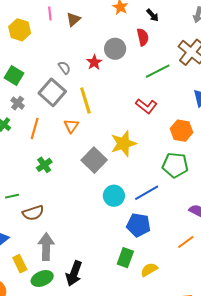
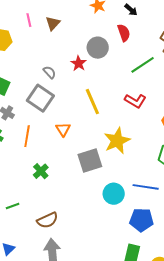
yellow line: (85, 100) -> (92, 102), moved
gray square: (94, 160) -> (90, 161), turned 35
blue line: (147, 193) -> (146, 187), turned 45
brown semicircle: (33, 213) -> (47, 220), moved

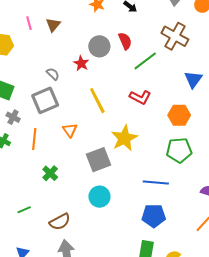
red semicircle: (124, 33) -> (125, 41), moved
gray square: (40, 98) -> (45, 100), turned 36
cyan circle: (114, 194) -> (99, 197), moved

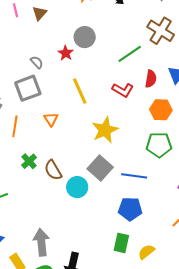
red semicircle: (125, 41) -> (151, 79), moved, turned 30
gray square: (98, 160) -> (100, 168), moved, turned -30
brown semicircle: (60, 222) -> (53, 170), moved, turned 85

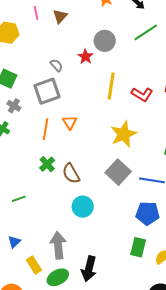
green line: (130, 54) -> (146, 32), moved
yellow line: (80, 91) -> (111, 86), moved, turned 32
orange line: (15, 126) -> (46, 129), moved
cyan circle: (77, 187) -> (83, 207), moved

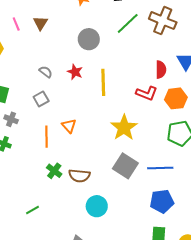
red star: (85, 57) -> (75, 72), moved
gray square: (47, 91) -> (41, 99), size x0.6
red L-shape: (142, 94) -> (147, 93), moved
brown semicircle: (71, 173) -> (79, 176), turned -45

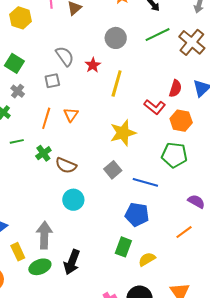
gray semicircle: (46, 72) -> (65, 56), size x1.5
gray square: (125, 166) -> (113, 170), size x0.7
green line: (32, 210) -> (17, 141), moved

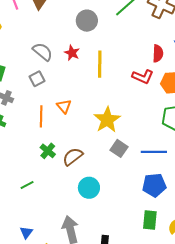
yellow star: (123, 133) -> (107, 120), moved
green line: (17, 141) -> (27, 185), moved
brown semicircle: (66, 165) -> (73, 157), turned 135

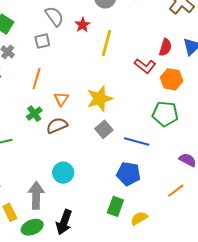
orange triangle: (64, 106) -> (61, 99), moved
cyan circle: (89, 188) -> (63, 173), moved

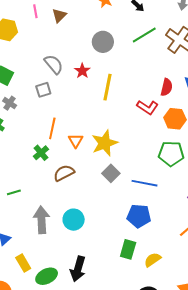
orange line: (37, 79) -> (52, 128), moved
orange triangle: (61, 99) -> (76, 141), moved
green cross: (34, 114) -> (41, 153), moved
gray arrow: (36, 195) -> (41, 220), moved

